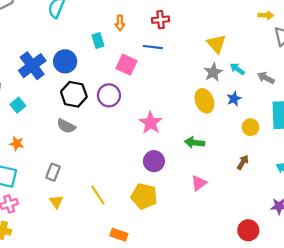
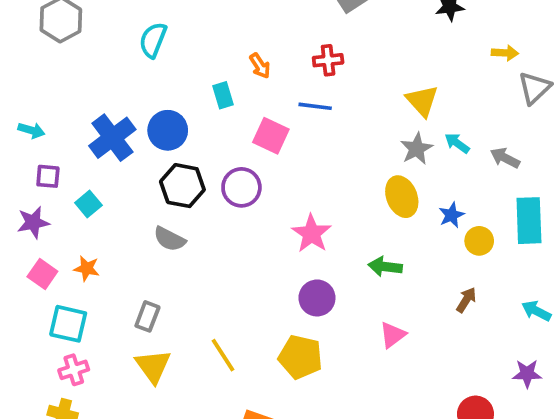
orange arrow: (120, 23) -> (260, 66), turned -32
blue star: (234, 99) -> (452, 215), moved
yellow triangle: (56, 202) -> (153, 366), size x1.5

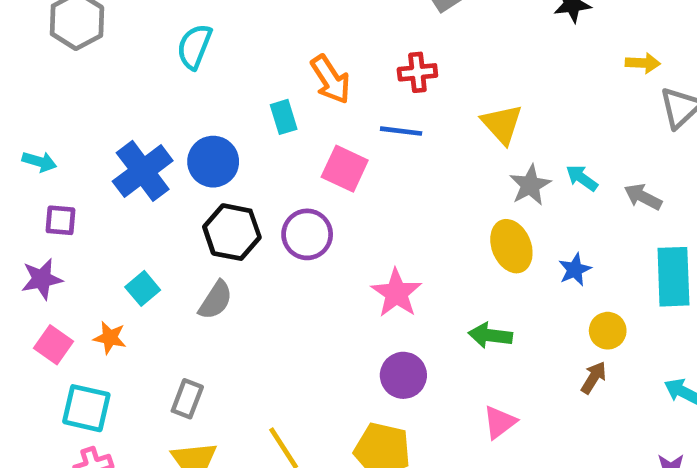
orange arrow: (260, 66) -> (331, 79), size x1.5
yellow triangle: (422, 101) -> (502, 124), moved
cyan square: (88, 204) -> (143, 288), moved
gray semicircle: (170, 239) -> (216, 300), turned -84
yellow circle: (479, 241) -> (608, 331), moved

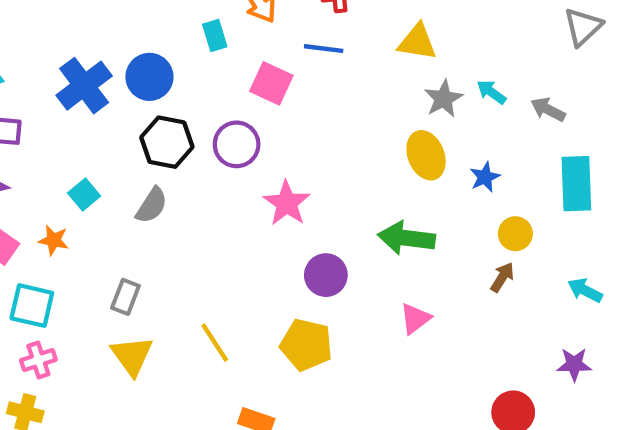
yellow triangle: (502, 124) -> (417, 42), turned -39
pink star: (396, 293) -> (287, 203), moved
green arrow: (490, 335) -> (406, 238), size x1.4

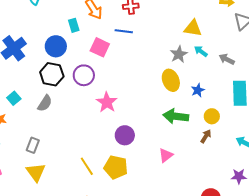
yellow triangle: (417, 42) -> (193, 28), moved
blue circle: (149, 77) -> (56, 46), moved
green arrow: (406, 238) -> (176, 116), moved
yellow line: (215, 343) -> (87, 166), moved

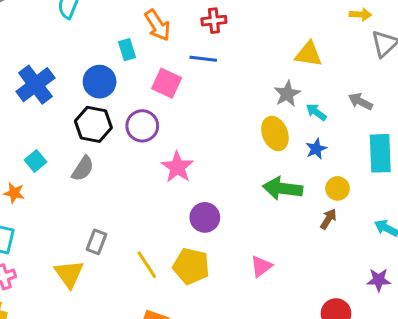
cyan arrow: (201, 51) -> (316, 112), moved
gray rectangle: (33, 145) -> (96, 242), moved
pink triangle: (166, 155) -> (261, 266), moved

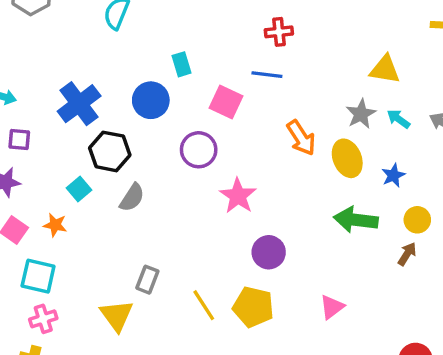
orange arrow: (158, 25) -> (301, 138), moved
cyan arrow: (316, 112) -> (398, 119), moved
black hexagon: (93, 124) -> (110, 151), moved

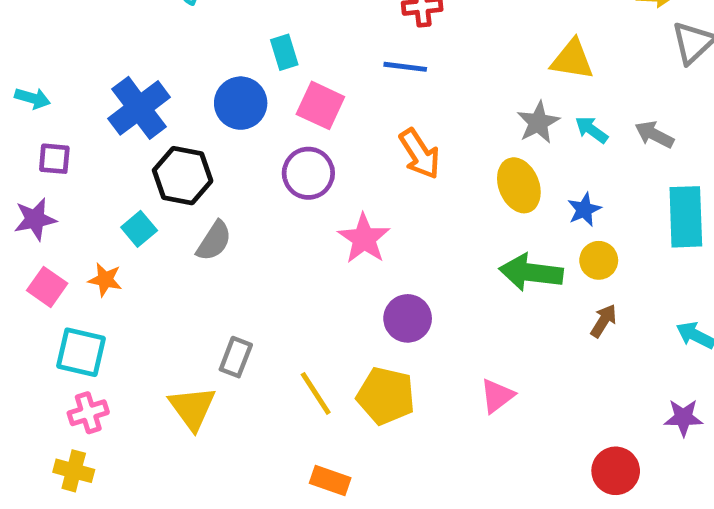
pink square: (226, 102) -> (320, 105), moved
orange arrow: (301, 138) -> (420, 154), moved
yellow circle: (417, 220) -> (599, 260), moved

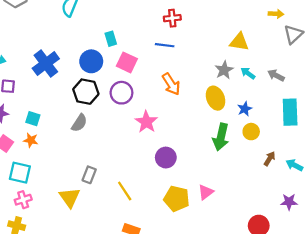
black hexagon: (183, 176) -> (86, 92), moved
cyan square: (139, 229) -> (33, 119), moved, turned -32
green arrow: (531, 272) -> (221, 137), turned -84
brown arrow: (604, 321) -> (270, 159), moved
yellow pentagon: (386, 396) -> (177, 199), moved

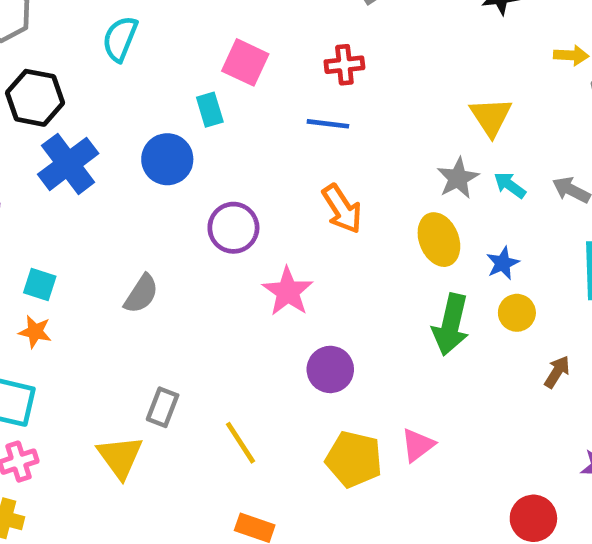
yellow triangle: (239, 42) -> (491, 117), turned 48
pink square: (127, 62) -> (245, 62), moved
black hexagon: (86, 92) -> (35, 98), moved

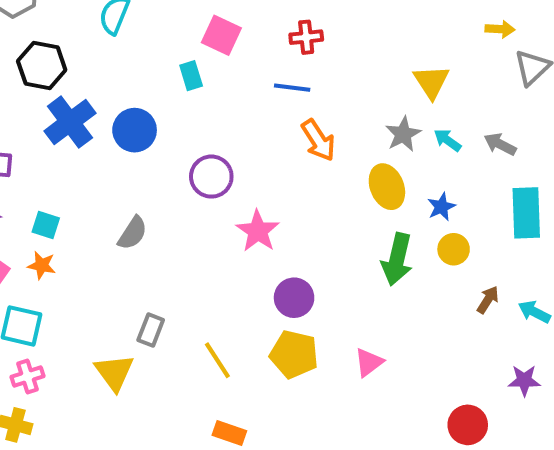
blue circle: (167, 159) -> (135, 130), moved
orange arrow: (342, 209) -> (318, 140), moved
yellow pentagon: (354, 459) -> (294, 354), moved

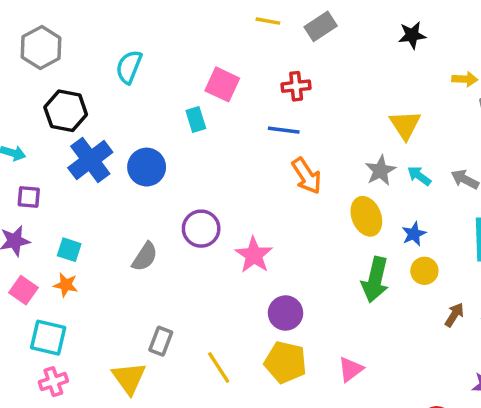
purple circle: (211, 177) -> (201, 229), moved

